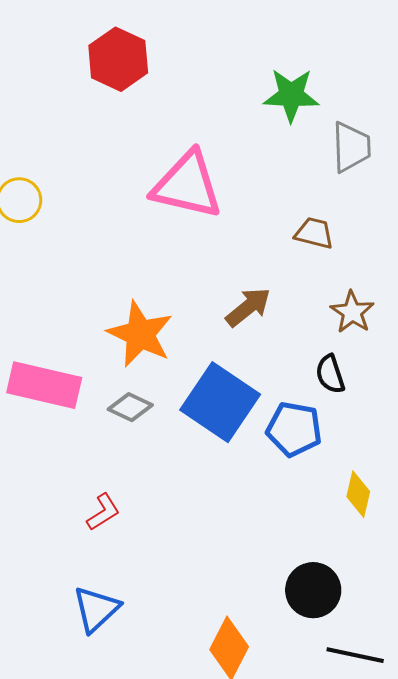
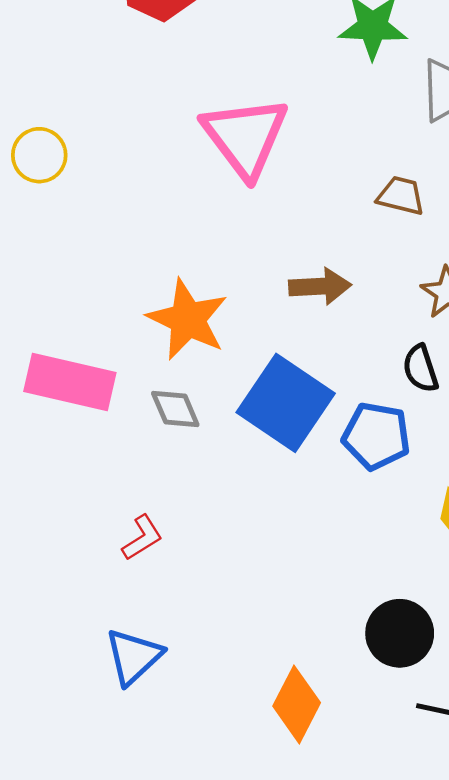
pink triangle: (187, 185) -> (245, 137), turned 40
brown arrow: (248, 307) -> (320, 286), turned 36
gray diamond: (130, 407) -> (175, 409), turned 42

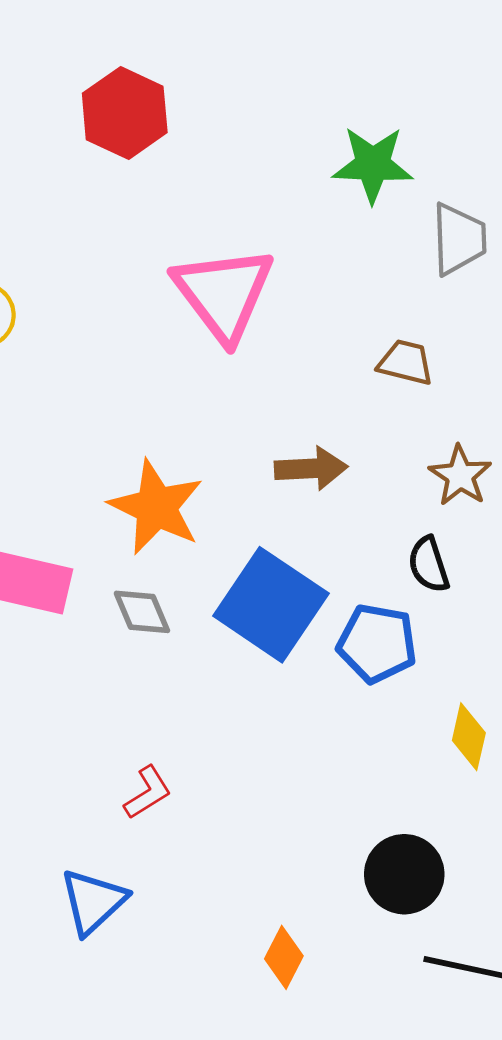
red L-shape: (142, 538) -> (148, 793), moved
orange diamond: (297, 704) -> (284, 957), size x0.7

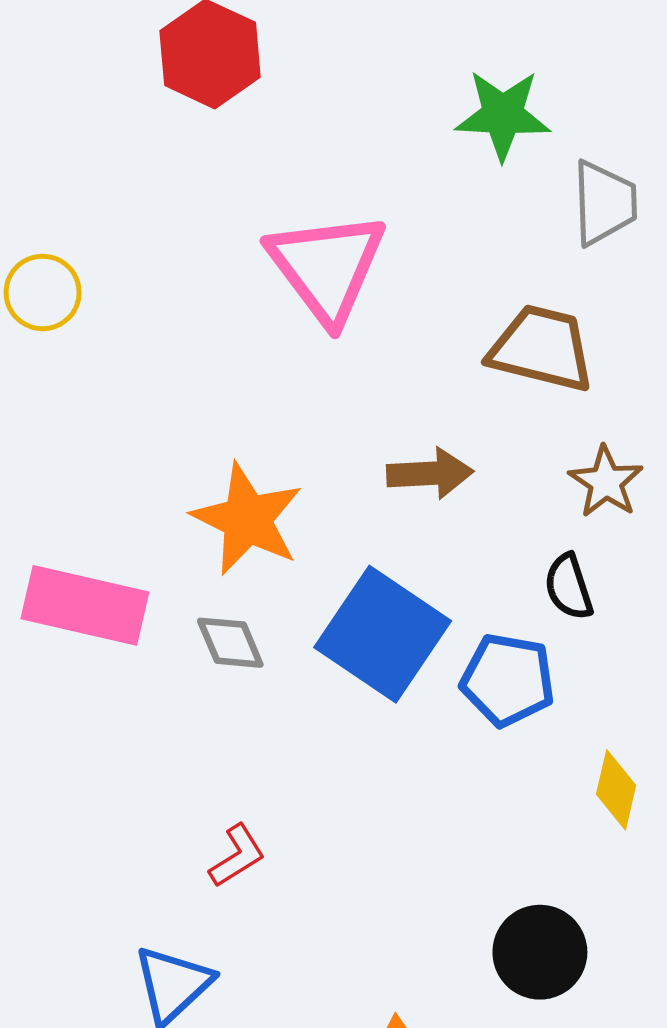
brown trapezoid: (406, 362) -> (542, 348), size x1.6

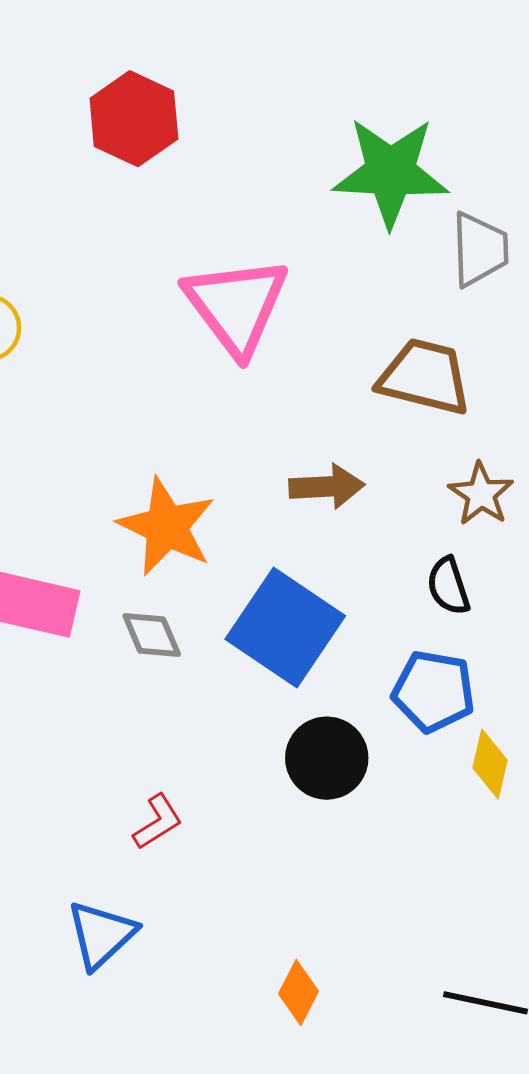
green star: (503, 115) -> (391, 172), size x1.4
blue pentagon: (508, 680) -> (434, 691), moved
black circle: (540, 952) -> (327, 758), moved

